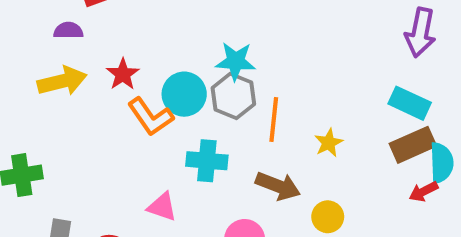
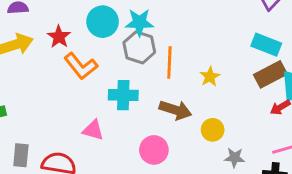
cyan circle: (184, 94) -> (103, 22), moved

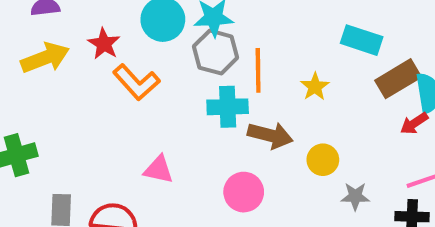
cyan rectangle: (266, 45) -> (362, 40), moved
cyan cross: (123, 95) -> (228, 107), moved

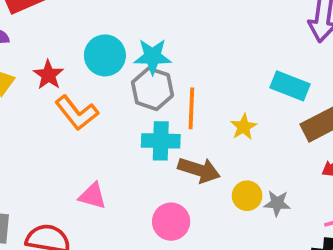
gray star: (355, 196) -> (277, 203), moved

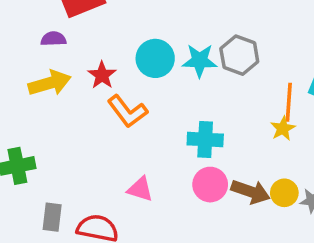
gray hexagon: (152, 89) -> (239, 55), moved
orange line: (191, 108) -> (289, 102), moved
brown arrow: (199, 170) -> (251, 192), moved
pink circle: (171, 222) -> (210, 185), moved

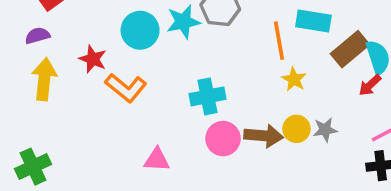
yellow arrow: (50, 83) -> (44, 79), turned -54
yellow star: (283, 128) -> (294, 79), moved

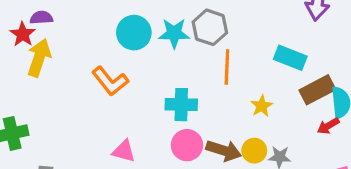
orange line: (279, 41) -> (227, 67), moved
red star: (93, 59) -> (23, 34), moved

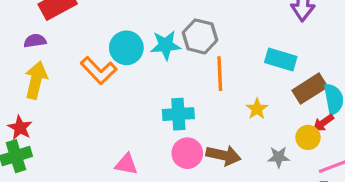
red star: (23, 34) -> (20, 128), moved
orange L-shape: (110, 81) -> (99, 71), moved
yellow circle: (254, 151) -> (308, 137), moved

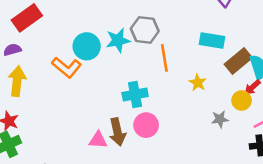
brown arrow: (224, 155) -> (117, 132), moved, turned 72

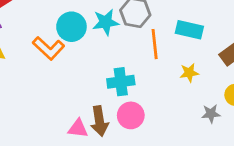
cyan rectangle: (212, 40) -> (189, 30), moved
yellow star: (198, 83) -> (189, 73), turned 30

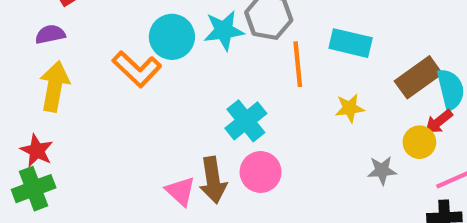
cyan cross: (121, 82) -> (246, 121), turned -32
pink triangle: (78, 129) -> (180, 191), turned 35

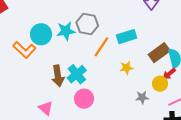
cyan rectangle: (351, 43) -> (127, 37), turned -30
orange line: (298, 64) -> (101, 47), turned 40
brown arrow: (213, 180) -> (58, 76), moved

